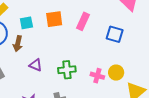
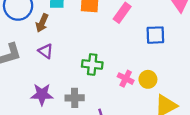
blue square: (115, 34) -> (155, 35), turned -30
purple triangle: (36, 65) -> (46, 51), moved

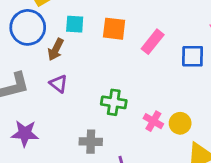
blue square: (155, 35) -> (193, 56), moved
purple star: (42, 94) -> (25, 133), moved

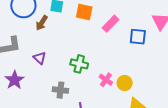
purple triangle: (59, 84) -> (40, 58), moved
purple star: (25, 133) -> (14, 80), turned 30

